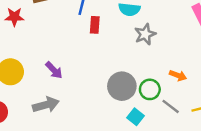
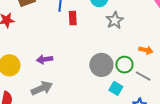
purple arrow: (54, 70) -> (45, 59), turned 133

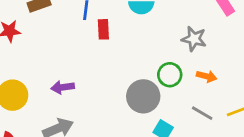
gray star: (115, 20) -> (194, 39), moved, turned -30
green circle: (124, 65) -> (170, 75), moved

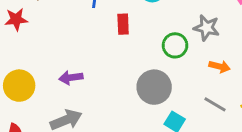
red rectangle: (103, 29) -> (123, 24), moved
green circle: (170, 75) -> (175, 45), moved

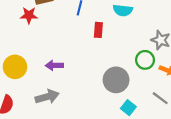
red star: (16, 19) -> (29, 15), moved
green circle: (175, 45) -> (145, 60), moved

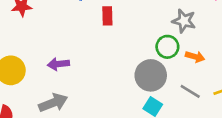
gray circle: (116, 80) -> (151, 75), moved

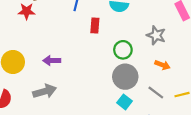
green circle: (167, 47) -> (123, 50), moved

